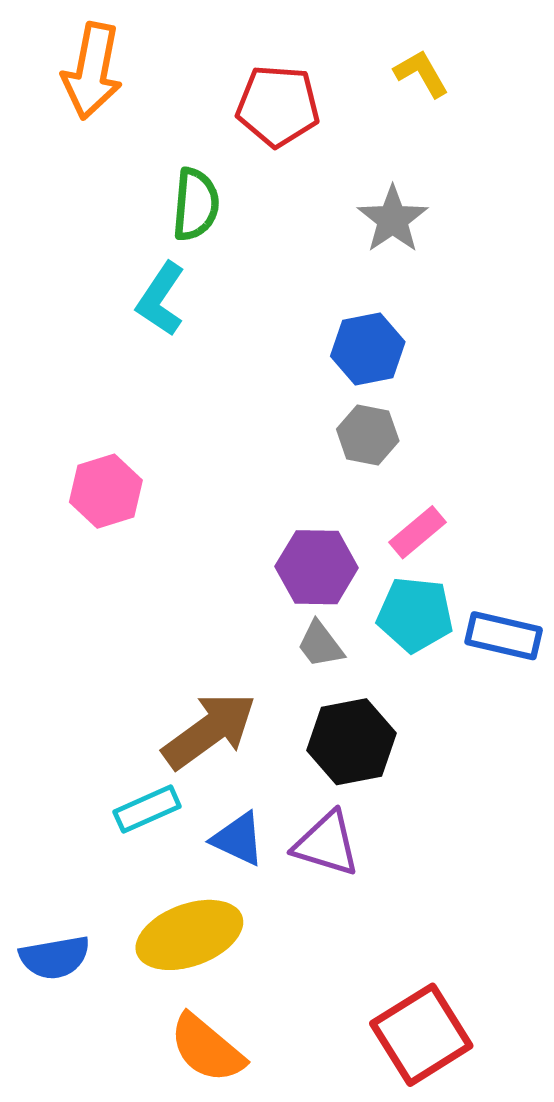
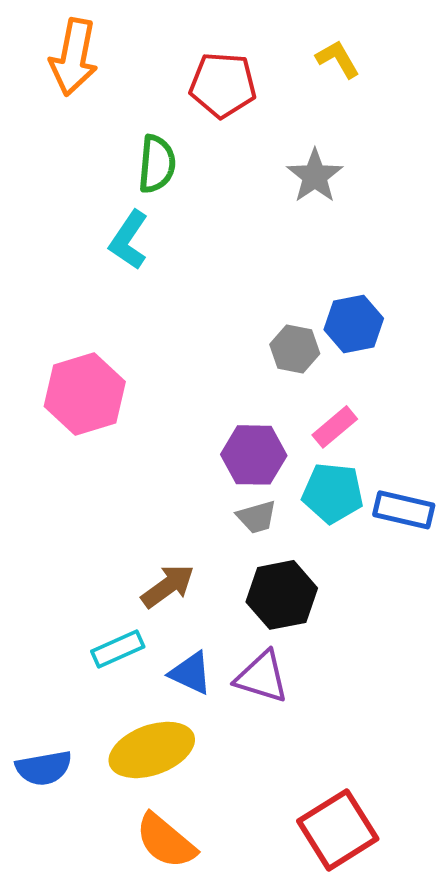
blue hexagon: (368, 349) -> (354, 324), moved
pink hexagon: (106, 491) -> (85, 394), size x1.4
gray trapezoid: (320, 644) -> (257, 517), turned -69
brown arrow: (209, 730) -> (168, 586), size x0.7

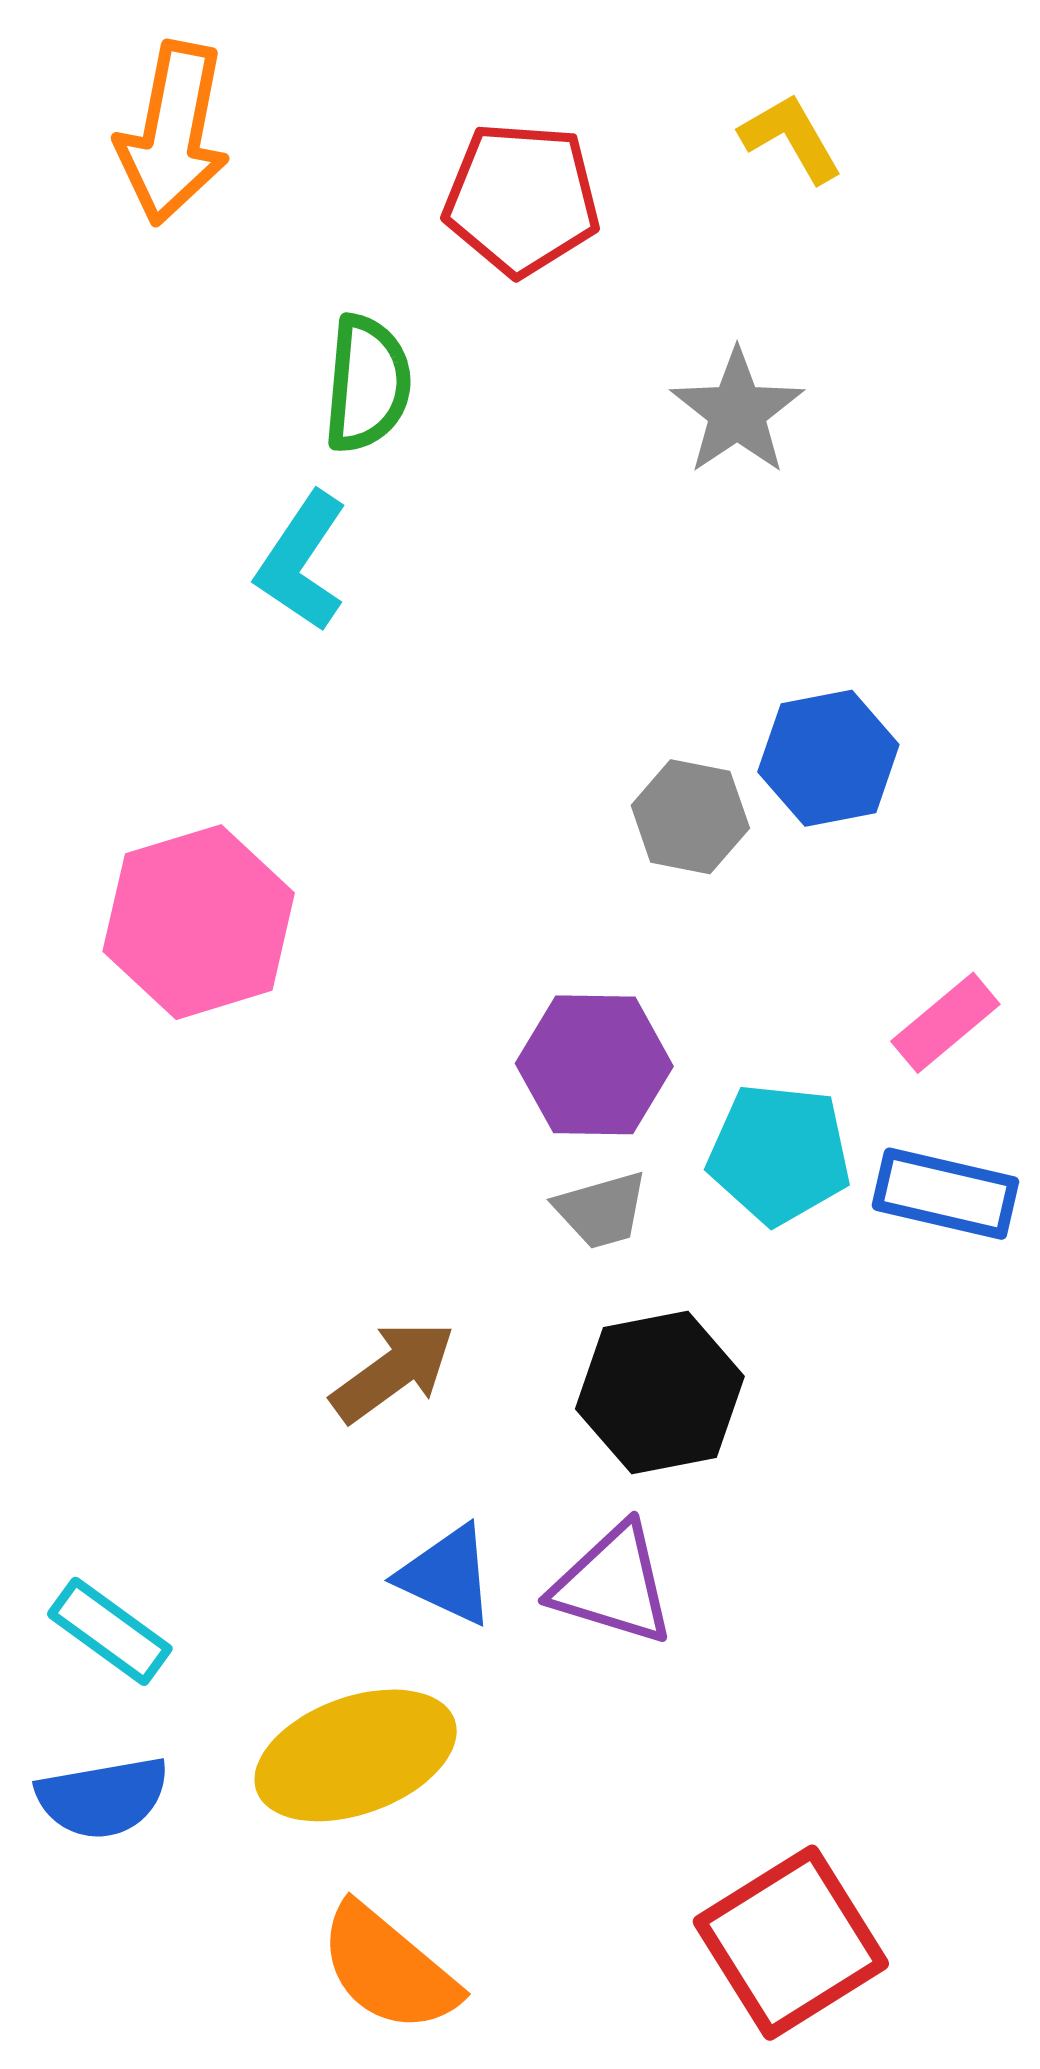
pink rectangle: (335, 427) -> (945, 1023), moved
cyan rectangle: (118, 649) -> (110, 1631), moved, turned 60

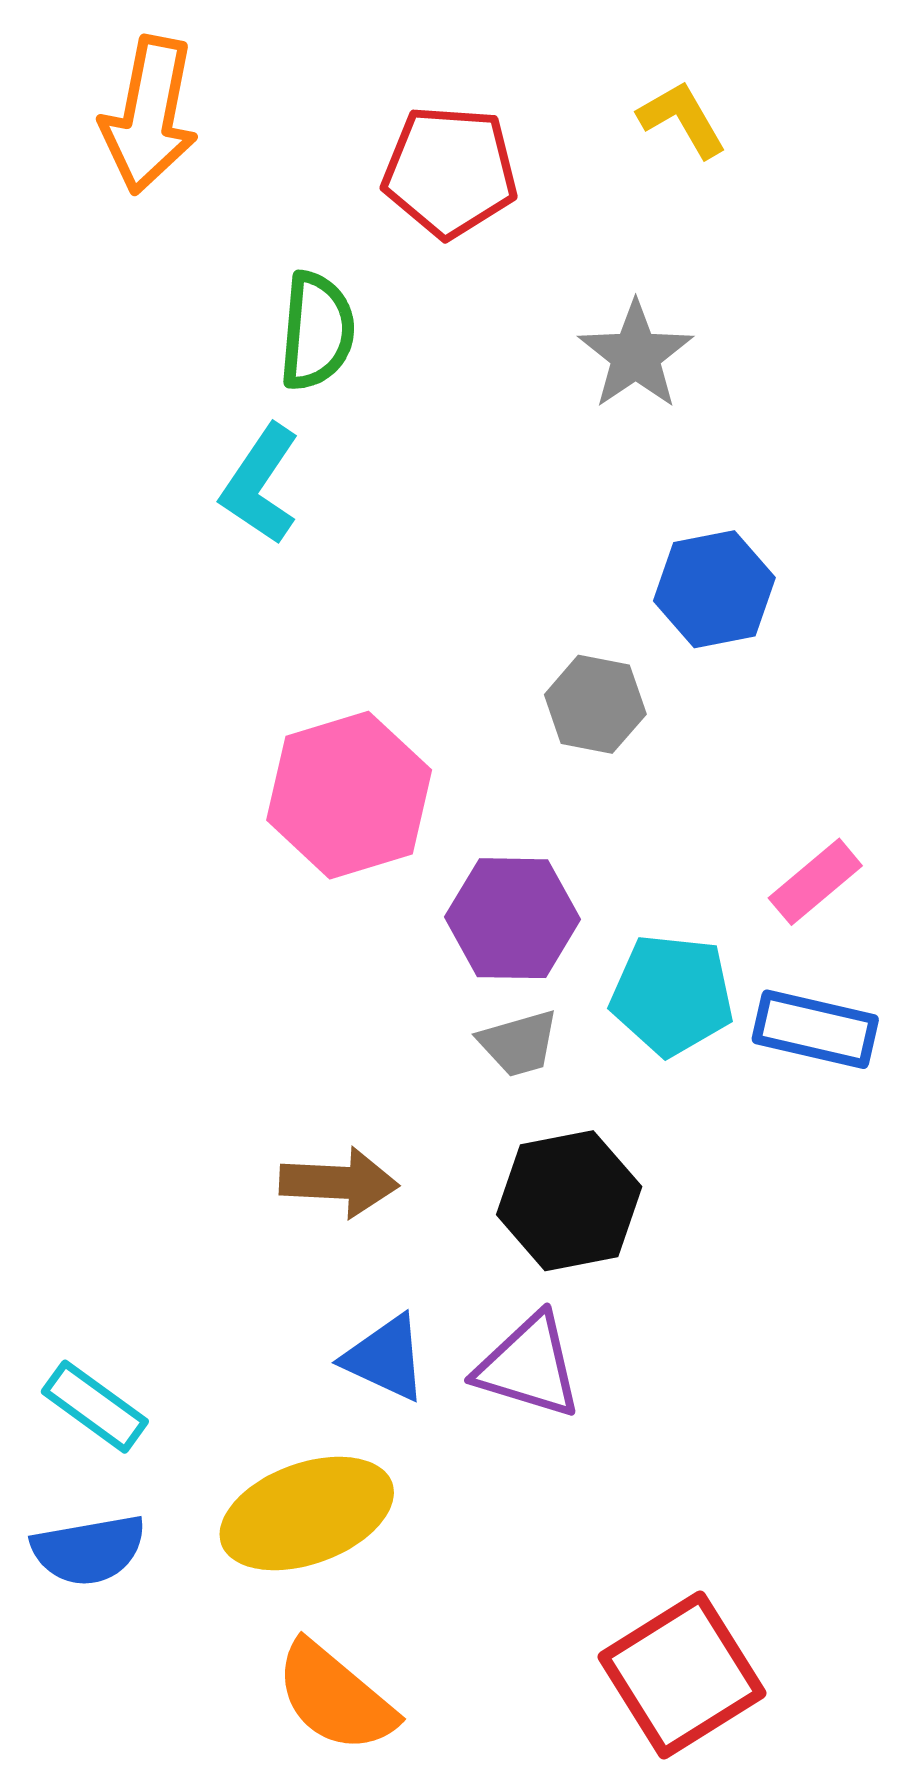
blue hexagon: (828, 758) -> (714, 589), moved
pink hexagon: (199, 922) -> (349, 795), moved
brown arrow: (393, 1372) -> (339, 1183), turned 39

